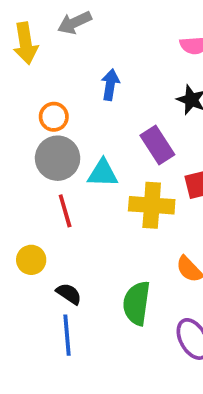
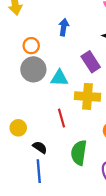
red line: (65, 211) -> (62, 118), moved

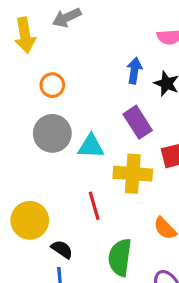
blue arrow: (64, 27) -> (134, 71), moved
orange circle: (31, 46) -> (52, 85), moved
yellow circle: (18, 128) -> (30, 220), size x1.5

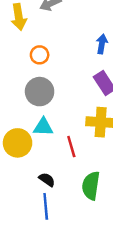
cyan triangle: (91, 146) -> (43, 127), moved
yellow circle: (30, 220) -> (18, 143), moved

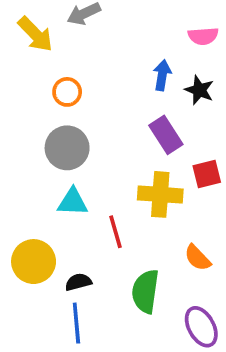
yellow arrow: (19, 17) -> (35, 34), turned -35
yellow circle: (18, 143) -> (34, 262), moved
black semicircle: (47, 180) -> (78, 282), turned -49

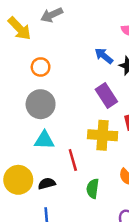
blue arrow: (162, 75) -> (104, 56), turned -60
black semicircle: (78, 282) -> (47, 184), moved
green semicircle: (145, 291) -> (93, 189), moved, size x0.7

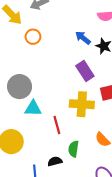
orange circle: (41, 67) -> (33, 37), moved
gray circle: (41, 104) -> (19, 87), moved
black semicircle: (47, 184) -> (55, 161), moved

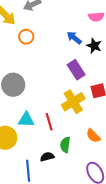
yellow cross: (82, 104) -> (73, 102), turned -35
cyan triangle: (33, 108) -> (26, 120), moved

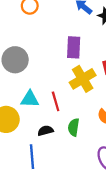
purple rectangle: (76, 70) -> (74, 47), moved, turned 36
black semicircle: (47, 157) -> (45, 131), moved

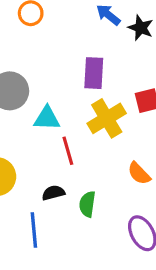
cyan triangle: (30, 99) -> (47, 118), moved
green semicircle: (74, 127) -> (87, 204), moved

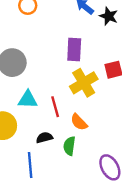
cyan triangle: (47, 118) -> (28, 99), moved
orange semicircle: (139, 173) -> (79, 122), moved

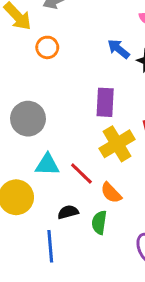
red line: (55, 107) -> (81, 174), turned -30

